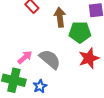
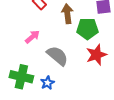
pink arrow: (25, 57) -> (32, 37), moved

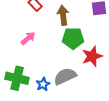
green pentagon: (87, 29) -> (73, 38), moved
gray semicircle: (57, 56) -> (65, 76), moved, turned -65

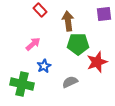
gray semicircle: (65, 76) -> (70, 82), size x0.7
blue star: (43, 84) -> (44, 66), moved

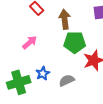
blue star: (44, 66) -> (43, 73), moved
green cross: (22, 84) -> (19, 82), turned -30

